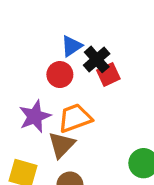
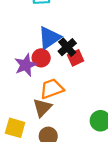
blue triangle: (72, 46) -> (49, 38), size x1.5
purple star: (35, 116) -> (26, 65), moved

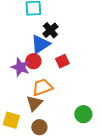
black cross: (67, 47) -> (50, 30), moved
purple star: (26, 65) -> (20, 67), turned -30

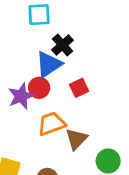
purple star: (20, 67) -> (21, 96), turned 30
brown triangle: (34, 103) -> (76, 139), moved

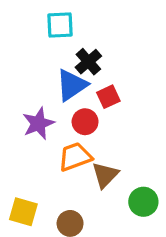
red circle: (39, 88) -> (85, 122), moved
red square: (79, 88) -> (108, 97), moved

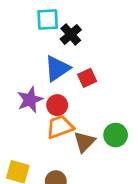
black cross: (88, 62) -> (71, 34), moved
red circle: (85, 122) -> (57, 105), moved
green circle: (143, 202) -> (116, 135), moved

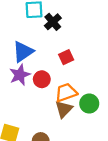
blue triangle: (57, 68) -> (23, 52), moved
orange trapezoid: (60, 127) -> (66, 92), moved

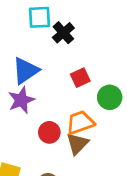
red circle: (42, 79) -> (49, 132), moved
green circle: (89, 104) -> (110, 97), moved

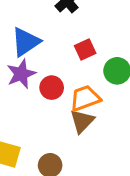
red circle: (49, 132) -> (52, 88), moved

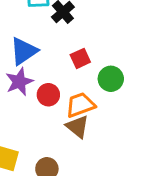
brown triangle: (82, 121) -> (77, 127), turned -35

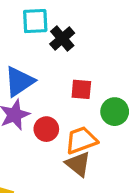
red square: (80, 58) -> (81, 89), turned 30

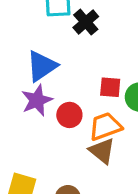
red square: (81, 89) -> (110, 87), moved

